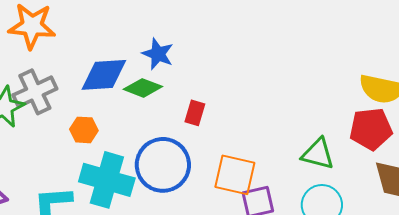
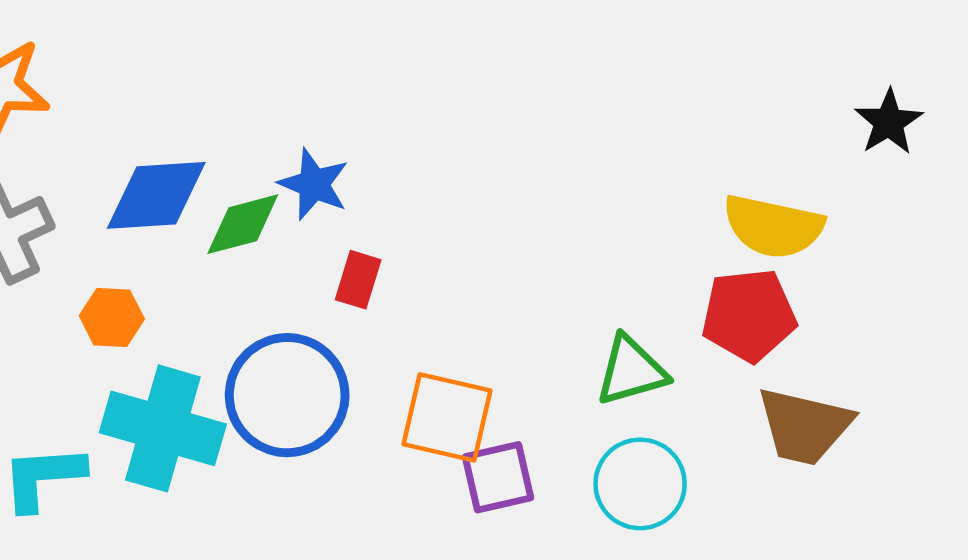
blue star: (158, 54) -> (314, 184), moved
green diamond: (143, 88) -> (243, 224), turned -36
green triangle: (318, 154) -> (631, 371), turned -30

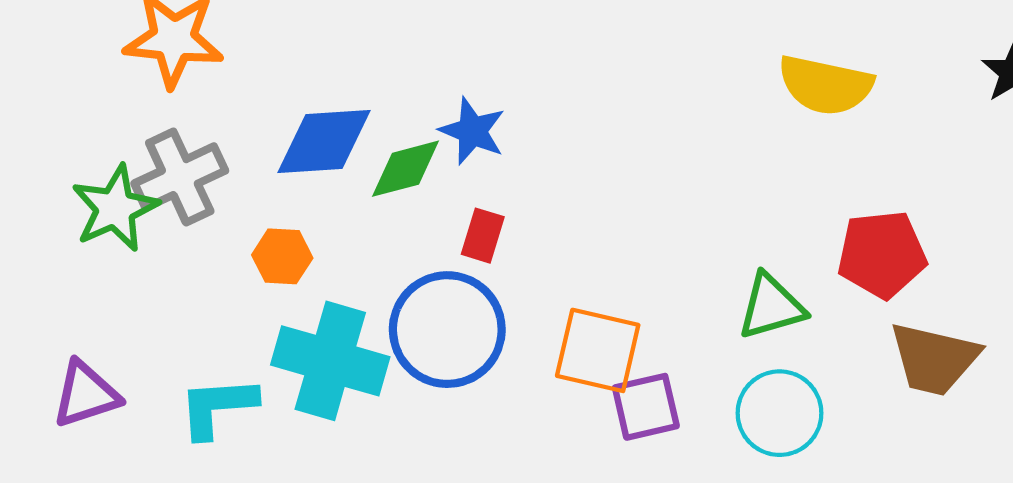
yellow semicircle: (773, 226) -> (825, 85), moved
red rectangle: (358, 280) -> (483, 236), moved

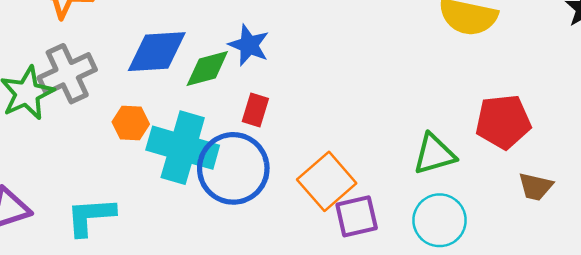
orange square: (598, 350) -> (327, 181), turned 36
brown trapezoid: (934, 359) -> (536, 187), size x0.6
cyan cross: (330, 361) -> (183, 148), moved

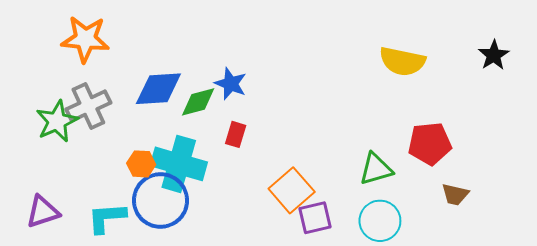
orange hexagon: (131, 123) -> (141, 164), moved
blue circle: (233, 168) -> (161, 201), moved

